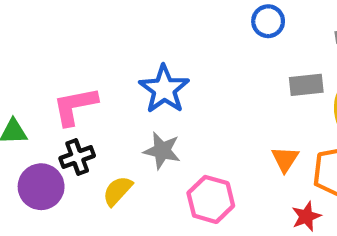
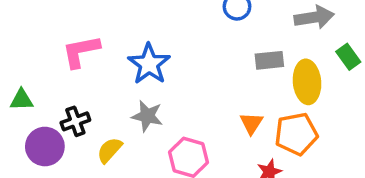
pink L-shape: (75, 106) -> (81, 51), moved

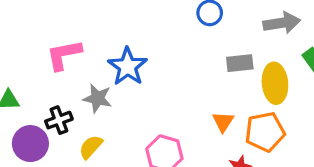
gray star: (147, 116) -> (97, 98), moved

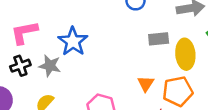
black cross: (59, 120) -> (20, 66), moved

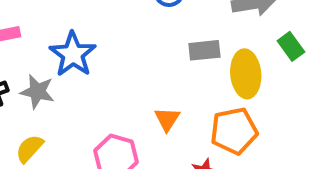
orange triangle: (146, 84) -> (167, 119), moved

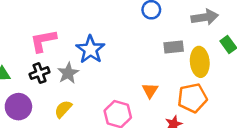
gray star: (37, 92) -> (68, 73), turned 30

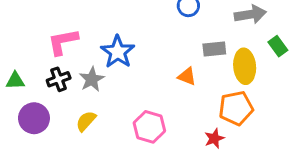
orange triangle: (150, 90) -> (187, 76), moved, turned -42

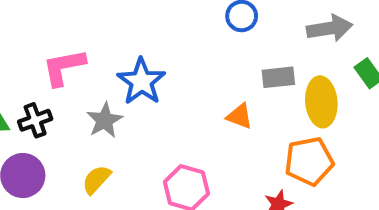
black cross: (59, 79) -> (35, 120), moved

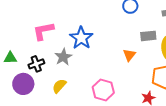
orange triangle: (240, 116) -> (129, 55), turned 48
black cross: (35, 120) -> (36, 64), moved

